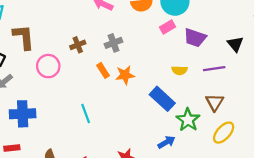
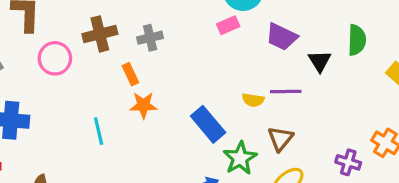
purple trapezoid: (195, 38) -> (282, 37), moved
brown cross: (78, 45) -> (100, 34), size x1.5
yellow semicircle: (180, 70) -> (253, 100), moved
orange star: (125, 75) -> (144, 105), moved

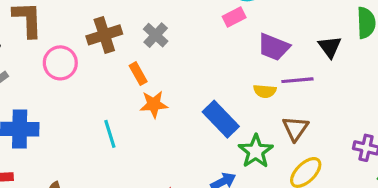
purple trapezoid: (282, 37) -> (274, 47), moved
gray cross: (150, 38) -> (156, 35), turned -30

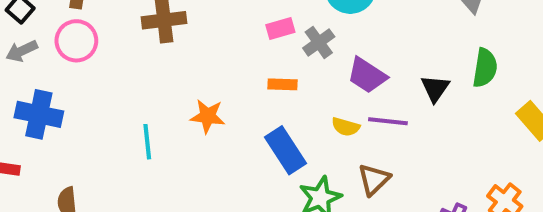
pink rectangle: (234, 17) -> (280, 28), moved
gray cross: (156, 35) -> (319, 42), moved
pink circle: (60, 63) -> (76, 41), moved
orange rectangle: (138, 74) -> (283, 84), moved, turned -70

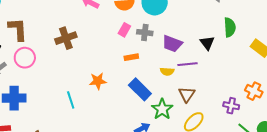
pink rectangle: (280, 28) -> (124, 30), turned -32
gray cross: (319, 42) -> (145, 33), turned -35

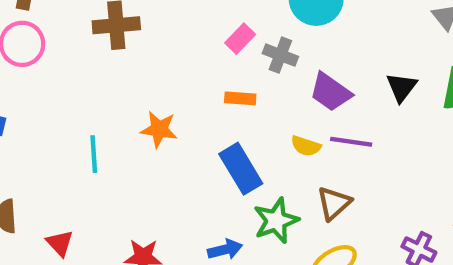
black triangle: (207, 43) -> (402, 87), moved

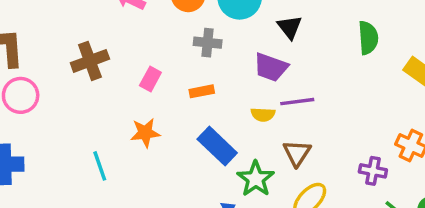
pink rectangle: (240, 39) -> (150, 79), moved
gray cross: (280, 55) -> (208, 43), moved
black triangle: (402, 87) -> (290, 27), moved

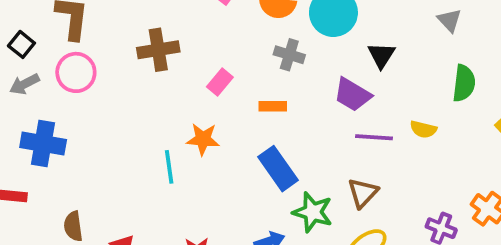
yellow semicircle: (263, 114) -> (423, 129), moved
cyan line: (100, 166) -> (169, 167), moved
green star: (256, 179) -> (313, 212), turned -30

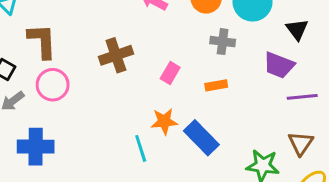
blue rectangle: (278, 169) -> (201, 138), moved

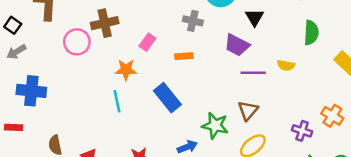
pink circle: (53, 85) -> (77, 42), moved
orange star: (164, 121) -> (126, 70), moved

